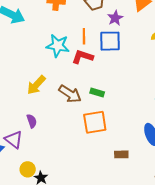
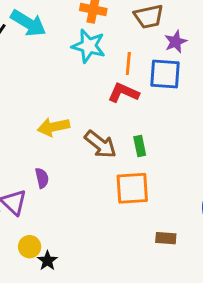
cyan star: (58, 46) -> (89, 46), moved
yellow arrow: (36, 85) -> (53, 127), turned 30
green rectangle: (97, 92) -> (140, 146), turned 56

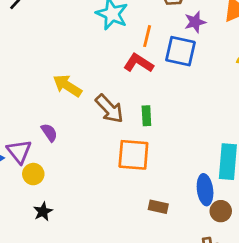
yellow arrow: (53, 127) -> (67, 86), turned 36
purple semicircle: (42, 178) -> (49, 133), turned -30
yellow circle: (30, 247) -> (33, 174), moved

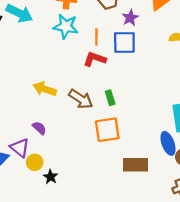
brown rectangle: (158, 207) -> (136, 165), size x1.6
black star: (43, 212) -> (51, 177), moved

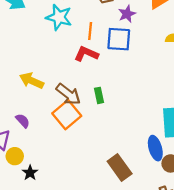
orange square: (107, 130) -> (67, 115), moved, turned -36
brown rectangle: (136, 165) -> (120, 167), turned 50

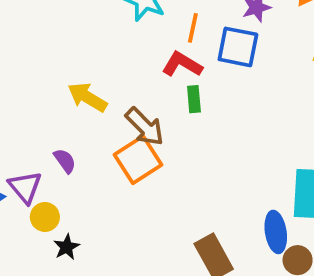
green rectangle: (99, 95) -> (194, 99), moved

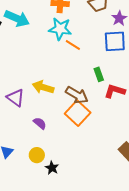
orange line: (193, 28) -> (73, 45), moved, turned -56
red L-shape: (182, 64) -> (115, 91), moved
purple triangle: (25, 187) -> (15, 98), moved

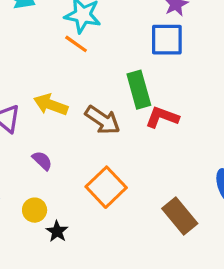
orange line: (73, 45) -> (76, 44), moved
green rectangle: (99, 74) -> (139, 90), size x1.6
orange square: (78, 113) -> (106, 187), moved

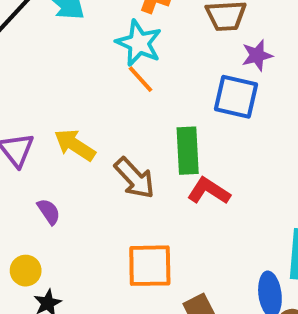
orange line: (76, 44) -> (141, 79), moved
orange square: (106, 187) -> (150, 266), moved, turned 30

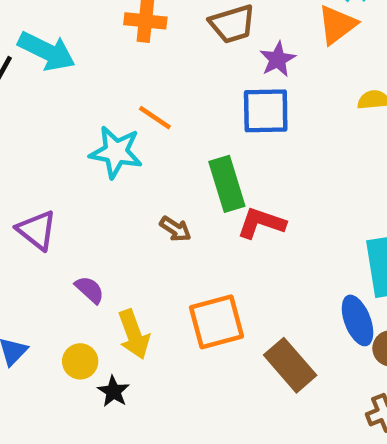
cyan star: (139, 43) -> (116, 152), moved
yellow arrow: (75, 145) -> (134, 334), moved, turned -129
brown arrow: (135, 178) -> (175, 229), size x0.6

